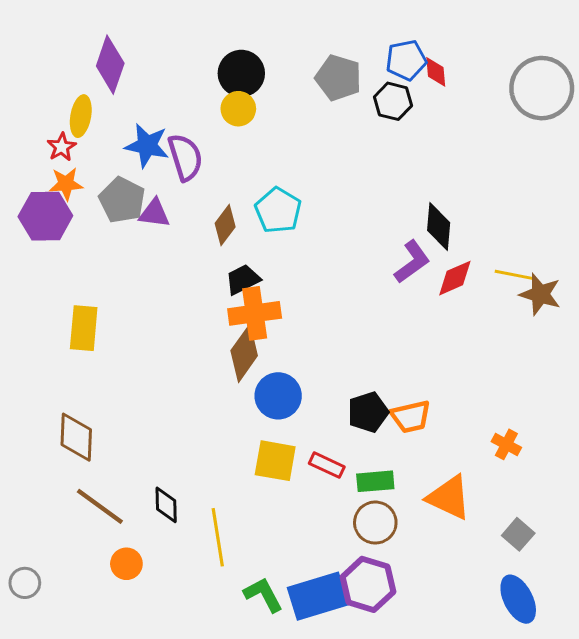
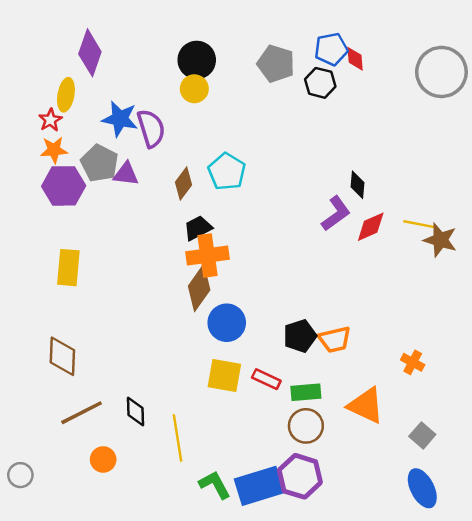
purple hexagon: (45, 216) -> (64, 186), moved
black diamond: (439, 227) -> (357, 185), size x0.7
brown line: (100, 506) -> (82, 413), turned -63

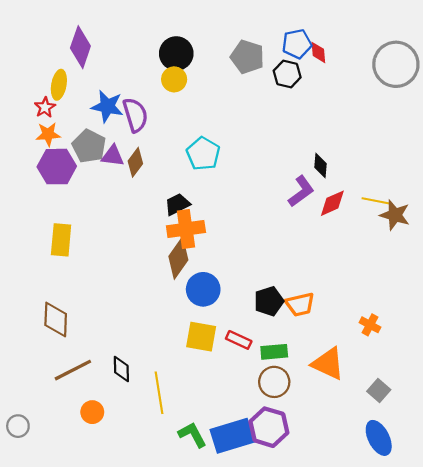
brown diamond: (184, 184) -> (135, 162), moved

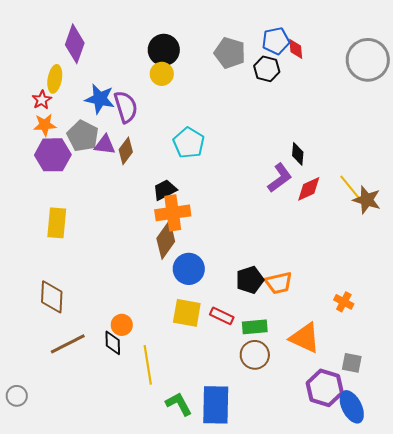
yellow line: (377, 201) -> (350, 187), turned 40
gray square: (379, 391) -> (352, 363), turned -30
orange circle: (92, 412) -> (122, 325), moved
purple hexagon: (269, 427) -> (325, 388), moved
blue rectangle: (232, 436) -> (216, 405), turned -72

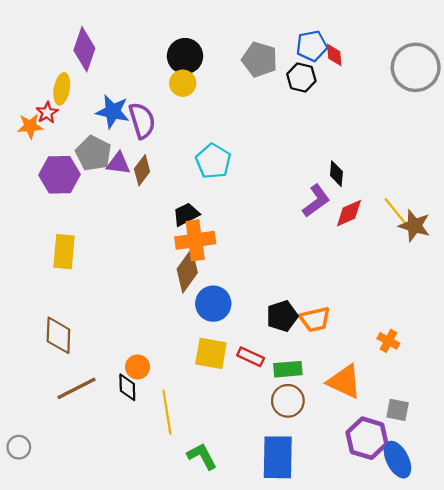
orange star: (45, 125) -> (30, 126), moved
blue rectangle: (216, 405) -> (278, 457), moved

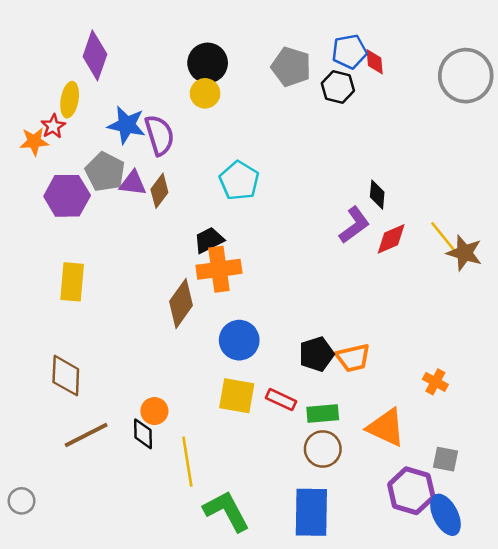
brown diamond: (187, 271) -> (181, 303), moved
green L-shape: (202, 456) -> (227, 511), size x1.4

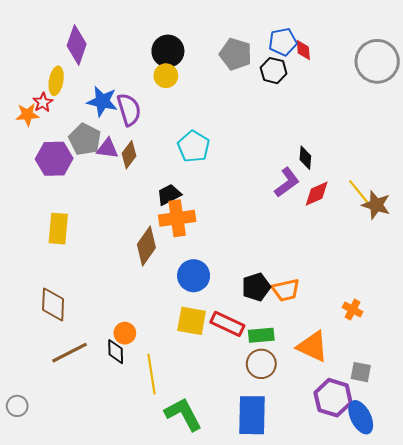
red rectangle: (281, 400) -> (227, 324), size x1.4

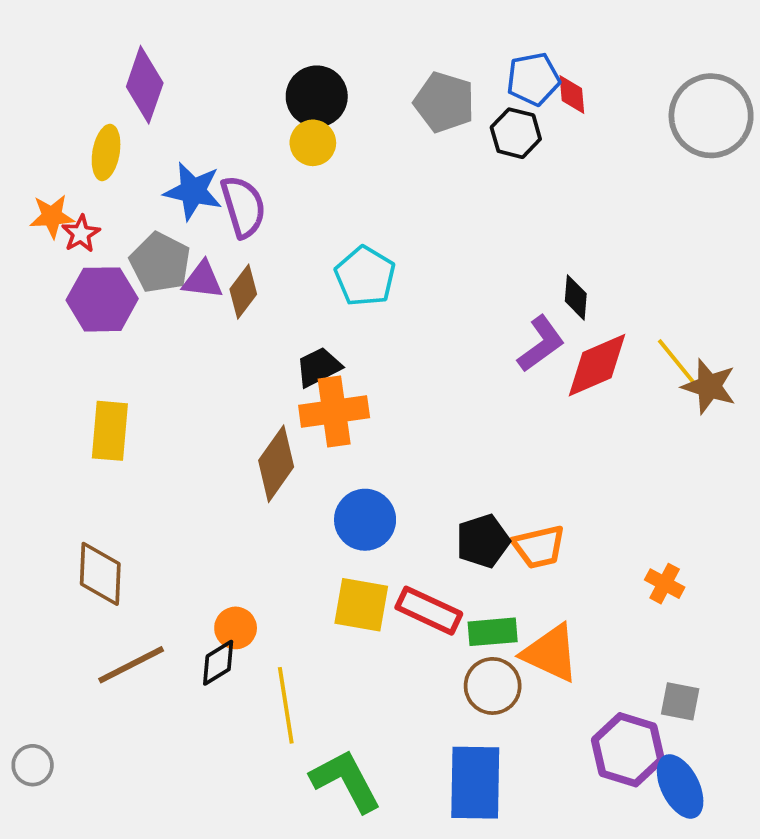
red star: (43, 102) -> (81, 234), moved
red diamond: (317, 194) -> (597, 365), size x1.4
orange triangle: (313, 346) -> (551, 653), moved
black diamond: (116, 352) -> (218, 663), turned 60

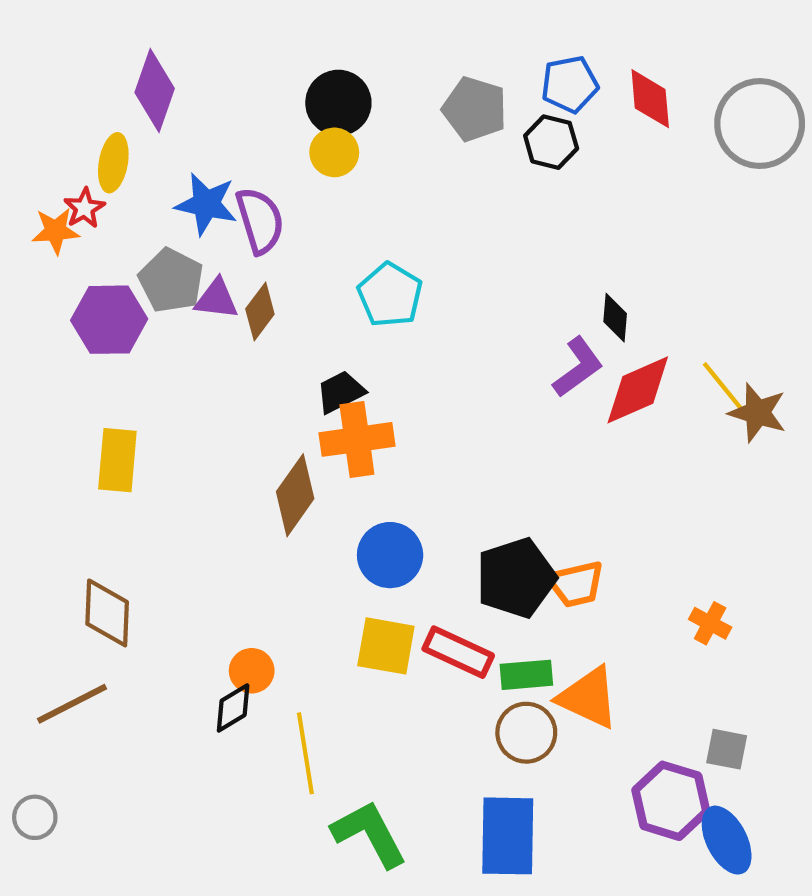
red diamond: (572, 95) -> (650, 99), moved, size x1.4
red star: (81, 234) -> (84, 208), moved
black pentagon: (483, 541) -> (516, 578), size x1.4
brown line: (131, 665) -> (72, 704), moved

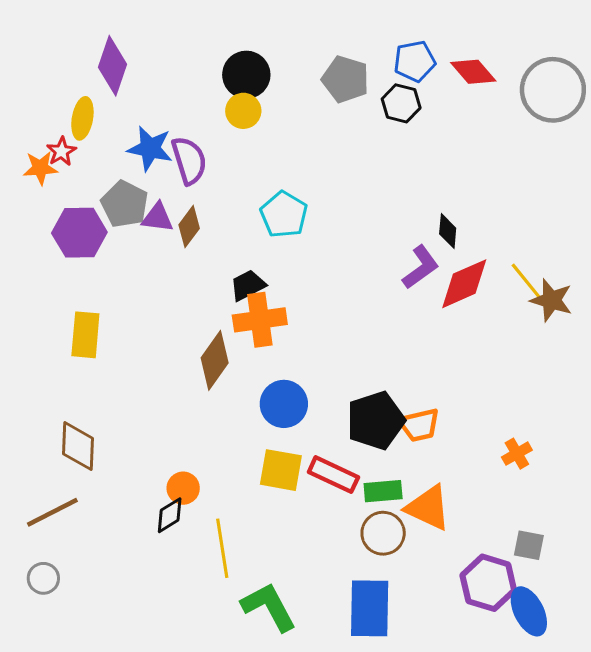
red diamond: (650, 99) -> (473, 72), turned -36
orange cross: (710, 623) -> (517, 454), turned 32
gray circle: (35, 817) -> (43, 578), moved

